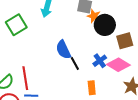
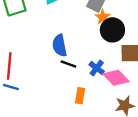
blue cross: (100, 61) -> (97, 68), turned -32
black line: (75, 63) -> (68, 64), turned -56

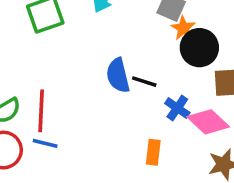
black line: (68, 64) -> (144, 82), moved

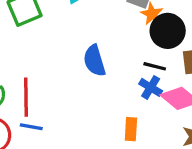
black line: (144, 82) -> (155, 66), moved

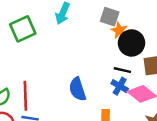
blue semicircle: (94, 61) -> (78, 89), moved

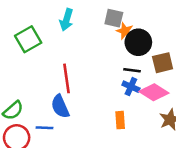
blue semicircle: (78, 89) -> (60, 106), moved
red line: (25, 96) -> (66, 78), moved

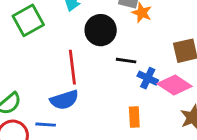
black circle: (138, 42) -> (101, 30), moved
black line: (132, 70) -> (126, 61), moved
blue semicircle: (60, 106) -> (64, 100), turned -85

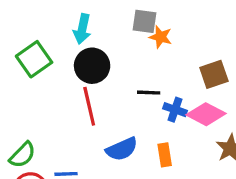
black circle: (101, 30) -> (92, 66), moved
blue semicircle: (64, 100) -> (122, 149), moved

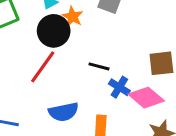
orange star: (161, 37) -> (73, 17), moved
red line: (89, 106) -> (43, 67), turned 36

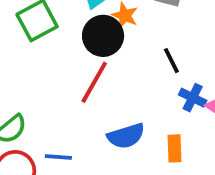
black line: (99, 66) -> (171, 61), moved, turned 55

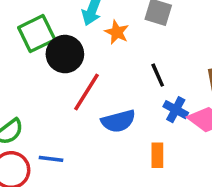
black circle: (103, 36) -> (65, 54), moved
blue semicircle: (126, 136) -> (118, 121), moved

